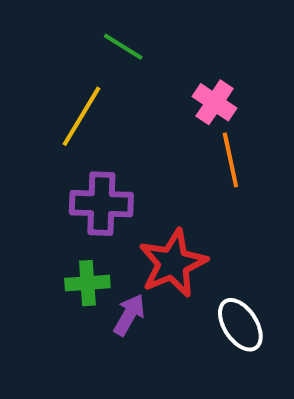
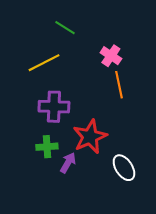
yellow line: (81, 116) -> (44, 63), turned 32

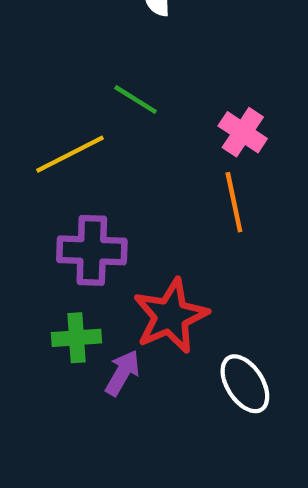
green line: (65, 28) -> (136, 99), moved
pink cross: (111, 56) -> (243, 132), moved

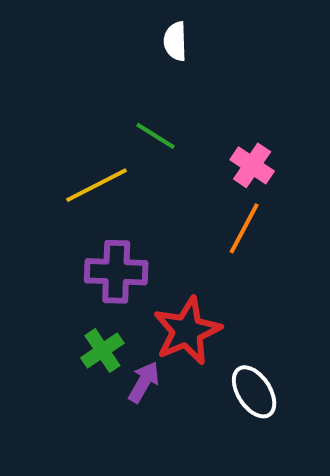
orange line: (234, 202) -> (244, 228), turned 40
green cross: (77, 338) -> (102, 350), turned -30

